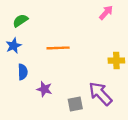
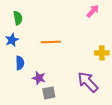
green semicircle: (20, 21) -> (18, 18), turned 112
gray square: (75, 104) -> (49, 93), moved

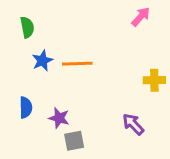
blue star: (12, 40) -> (42, 61), moved
blue semicircle: (20, 63) -> (26, 107), moved
purple arrow: (88, 82) -> (133, 124), size x0.7

